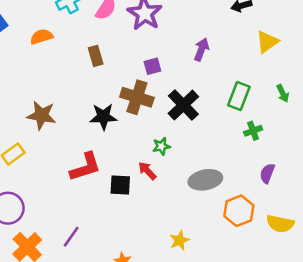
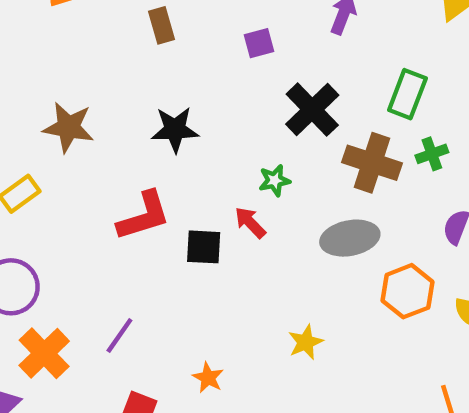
brown cross: (137, 97) -> (372, 163), moved

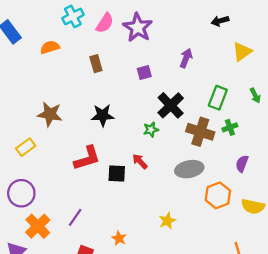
green star: (275, 180) -> (151, 130), moved

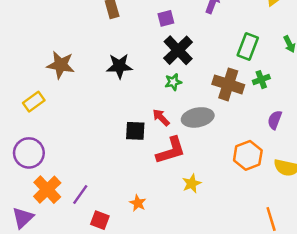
black cross: (171, 105) -> (178, 50), moved
red L-shape: (87, 158) -> (171, 150), moved
gray ellipse: (189, 169) -> (198, 117), moved
purple line: (75, 217) -> (80, 195), moved

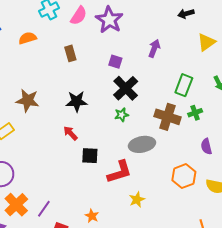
purple square: (166, 18) -> (115, 62), turned 32
red arrow: (161, 117) -> (70, 133), moved
purple semicircle: (275, 120) -> (206, 146), turned -35

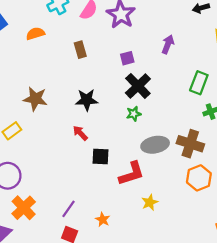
purple square: (115, 62) -> (127, 58), turned -32
brown cross: (168, 117) -> (190, 144), moved
purple line: (44, 209) -> (68, 209), moved

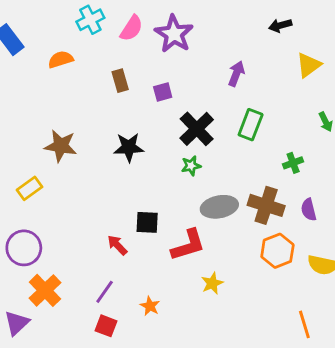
purple square: (127, 58) -> (163, 92), moved
green rectangle: (199, 83) -> (251, 125), moved
red arrow: (80, 133) -> (117, 245), moved

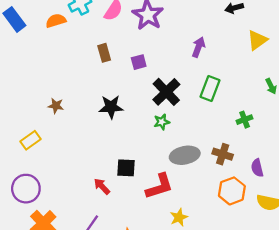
orange semicircle: (61, 59) -> (56, 21), moved
brown star: (61, 146) -> (56, 106), size x0.6
brown cross: (266, 205) -> (223, 154), size x0.7
purple semicircle: (309, 210) -> (257, 168), moved

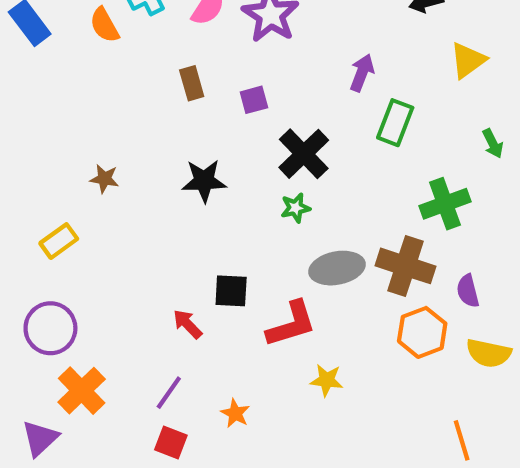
orange semicircle: (56, 21) -> (104, 25), turned -102
green rectangle: (210, 88) -> (395, 123), moved
green cross: (245, 120) -> (445, 204), size x1.6
brown cross: (223, 154) -> (406, 266), size x1.5
yellow star: (179, 217) -> (327, 380), turned 30

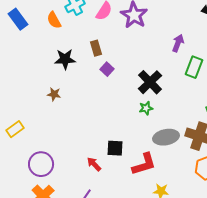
purple square: (254, 100) -> (107, 69), moved, turned -32
black star: (204, 181) -> (65, 59), moved
yellow rectangle: (59, 241) -> (15, 129), moved
purple circle: (50, 328) -> (41, 164), moved

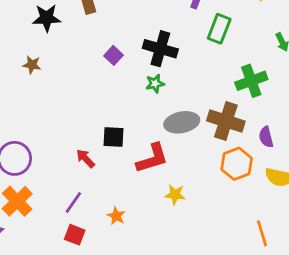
purple square: (107, 69) -> (114, 55), moved
black cross: (150, 82) -> (160, 49), turned -30

